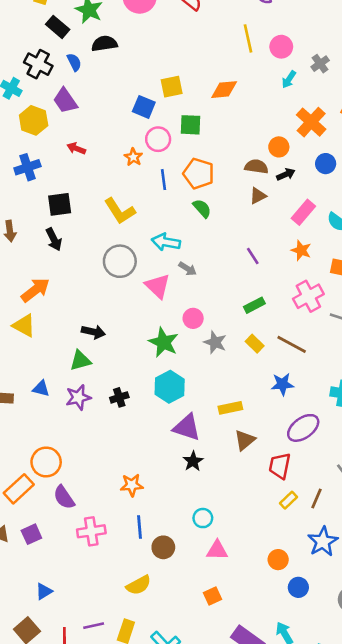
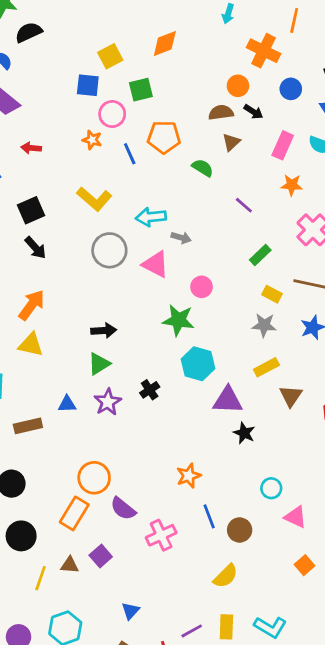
black arrow: (286, 174) -> (253, 112), turned 72
green semicircle: (202, 208) -> (203, 168), moved
gray star: (215, 342) -> (264, 325), moved
pink triangle: (217, 550) -> (296, 517), turned 40

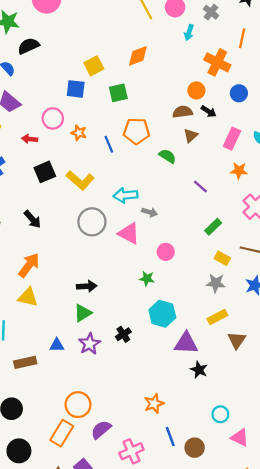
pink circle: (112, 114) -> (53, 118), moved
black square: (31, 210) -> (45, 172), moved
green star: (178, 320) -> (147, 278), size x0.6
purple semicircle: (123, 509) -> (101, 430), turned 100

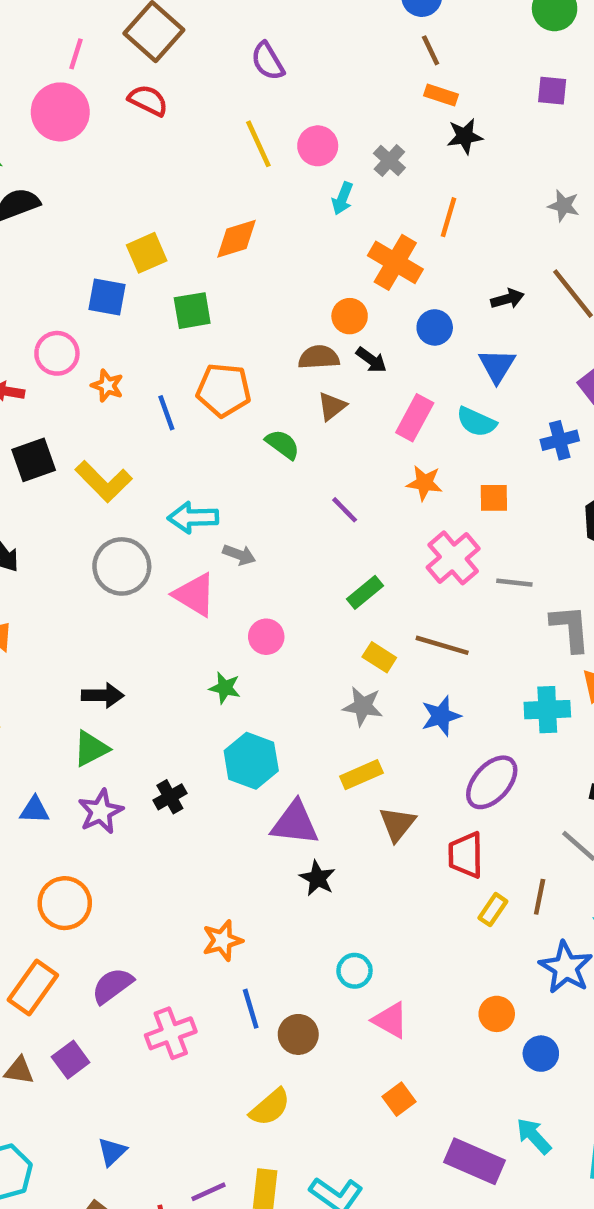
orange circle: (78, 405) -> (65, 903), moved

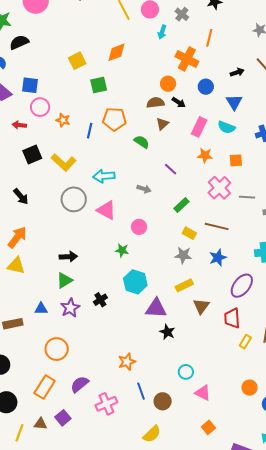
blue square: (107, 297) -> (30, 85), moved
blue line: (166, 413) -> (90, 131), turned 35
gray arrow: (239, 555) -> (144, 189), moved

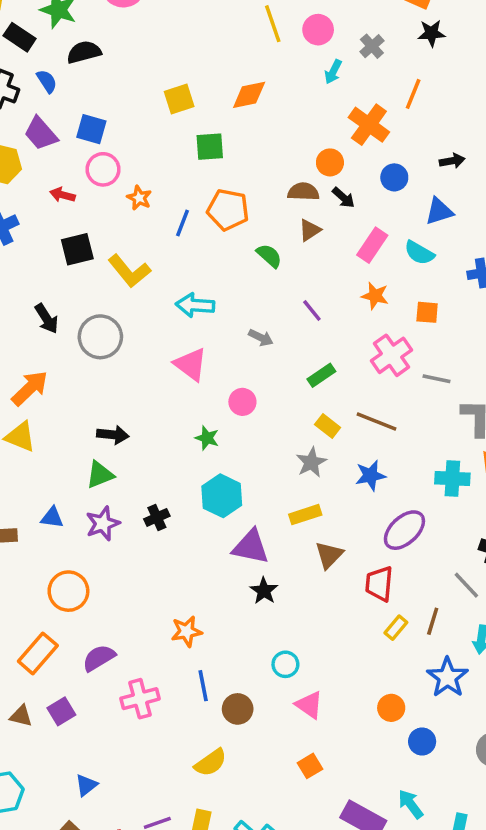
blue triangle: (234, 102) -> (439, 211), turned 36
gray circle: (74, 199) -> (100, 337), moved
gray star: (183, 255) -> (311, 462), turned 30

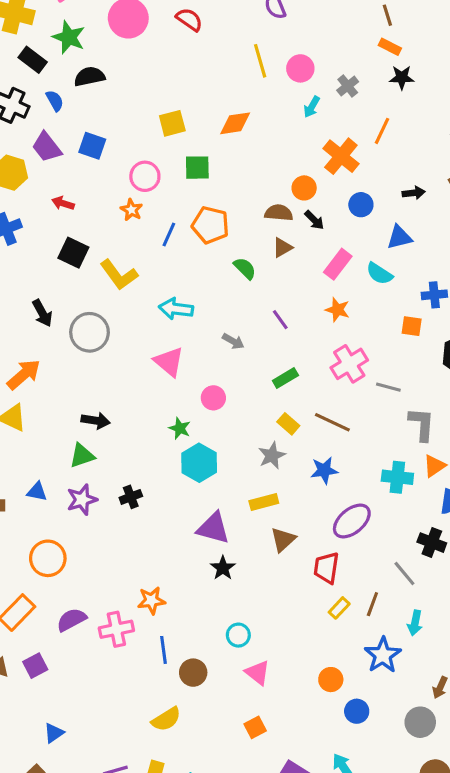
pink circle: (103, 169) -> (145, 176), moved
black square: (77, 249) -> (73, 253), turned 36
orange square: (427, 312) -> (412, 326), moved
cyan hexagon: (222, 496) -> (199, 463), moved
pink cross: (140, 699) -> (116, 629), moved

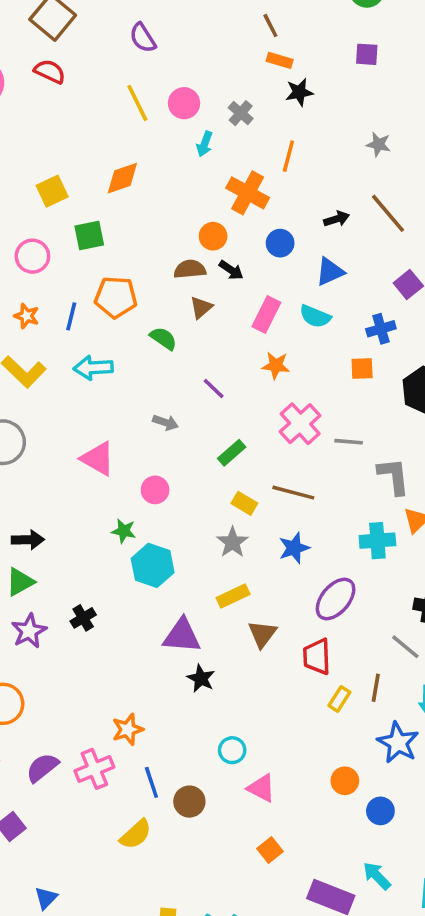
orange star: (131, 210) -> (26, 316), moved
cyan arrow: (176, 309) -> (93, 368), moved
yellow semicircle: (166, 719) -> (136, 834), moved

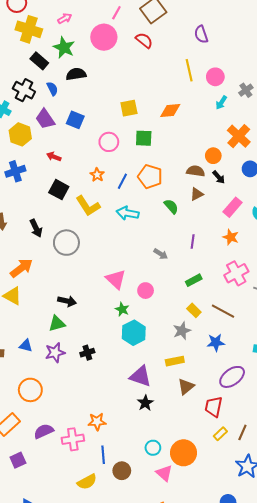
purple line: (214, 388) -> (193, 242), turned 40
pink triangle: (98, 459) -> (116, 279), moved
orange circle: (345, 781) -> (184, 453), moved, size x1.6

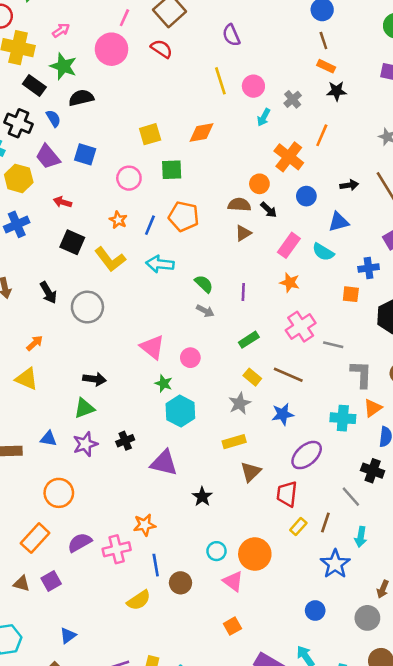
green semicircle: (171, 206) -> (204, 284), moved
orange arrow: (21, 268) -> (35, 343), size x0.6
purple triangle: (140, 376) -> (164, 463), moved

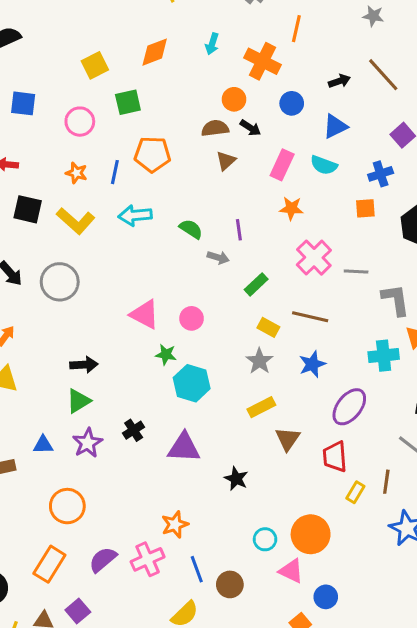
cyan arrow: (264, 117) -> (212, 44), moved
gray arrow: (205, 311) -> (218, 257), moved
blue circle: (315, 611) -> (326, 597), moved

